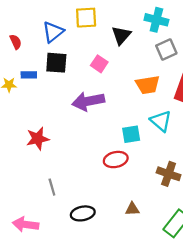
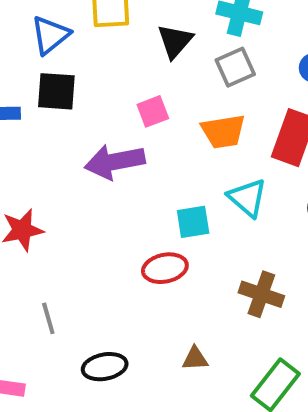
gray square: (166, 50) -> (235, 67), moved
pink square: (99, 64) -> (153, 111), moved, turned 35

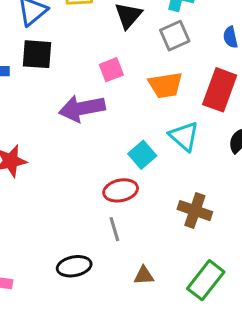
cyan square: (193, 222) -> (142, 155), turned -32
gray line: (48, 318) -> (114, 229), moved
brown triangle: (195, 359) -> (144, 276), moved

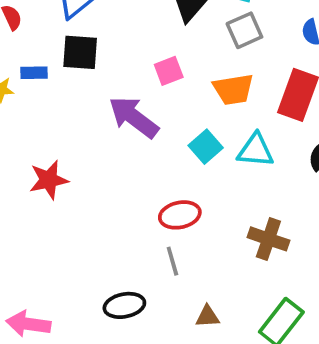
purple arrow: (82, 108) -> (134, 117), turned 48
cyan triangle: (184, 136) -> (256, 150), turned -36
cyan square: (142, 155) -> (206, 147), moved

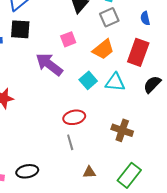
orange trapezoid: (233, 89) -> (103, 49), turned -30
black ellipse: (124, 305) -> (27, 171), moved

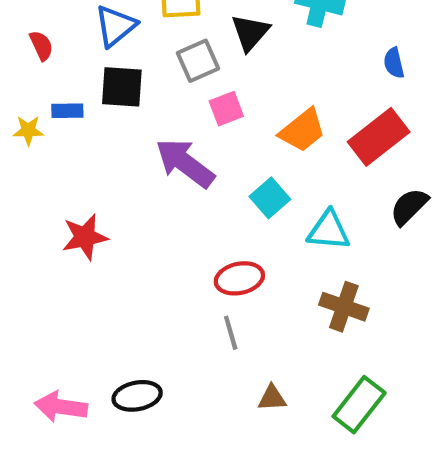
gray square: (109, 17) -> (198, 61), moved
red rectangle: (138, 52) -> (379, 137), turned 32
cyan triangle: (115, 82) -> (329, 230), moved

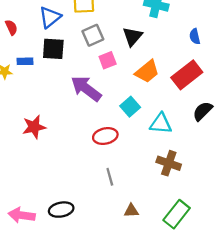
black triangle: (250, 32) -> (132, 36), moved
red ellipse: (239, 278) -> (105, 136), moved

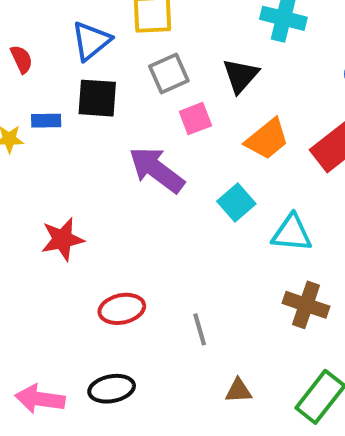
red ellipse: (105, 136) -> (122, 309), moved

